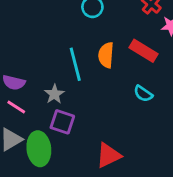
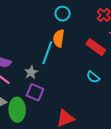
orange semicircle: (106, 55) -> (59, 38), moved
cyan line: (75, 64) -> (47, 53), turned 30

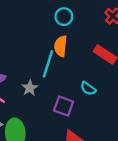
cyan semicircle: (93, 77) -> (88, 88), moved
purple square: (35, 92) -> (64, 106), moved

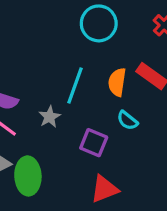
cyan circle: (64, 17) -> (99, 23), size x1.5
orange semicircle: (61, 46) -> (117, 82), moved

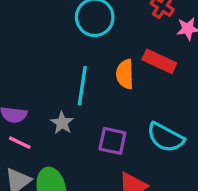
cyan semicircle: (127, 120) -> (165, 137), moved, size x1.6

